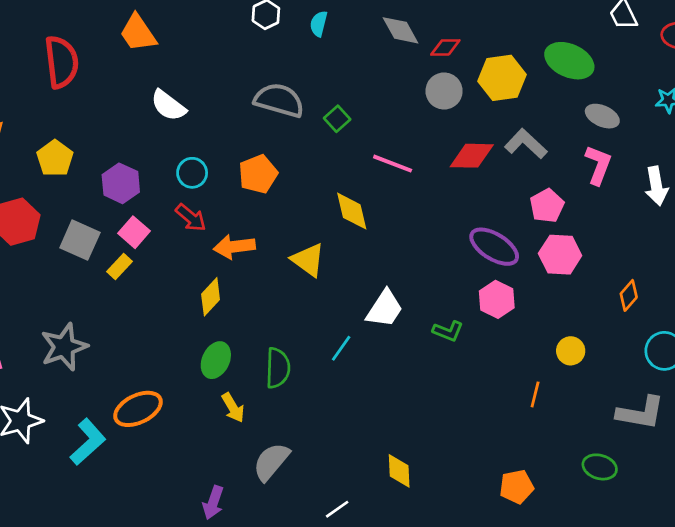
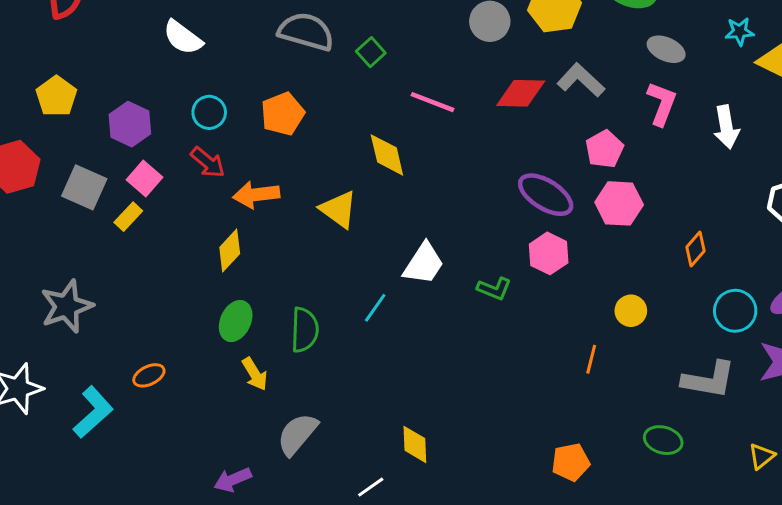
orange ellipse: (138, 409) -> (149, 375), size x0.6
yellow diamond: (399, 471) -> (415, 444), moved
purple arrow: (213, 503) -> (233, 480), turned 48

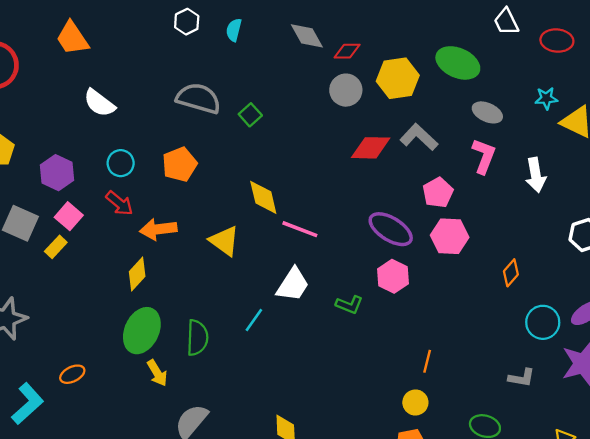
pink line: (432, 102) -> (300, 229), moved
yellow circle: (631, 311) -> (415, 402), moved
green ellipse: (236, 321) -> (142, 331), size x1.4
gray L-shape: (709, 380) -> (522, 378), size x0.6

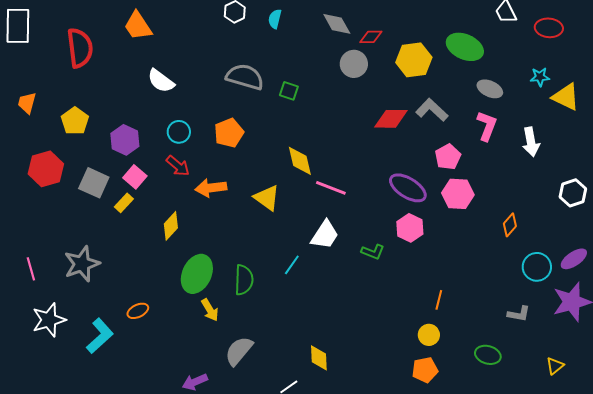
gray circle: (346, 90) -> (354, 64), moved
green square: (250, 115) -> (289, 91), turned -30
yellow diamond: (137, 274) -> (171, 226), moved

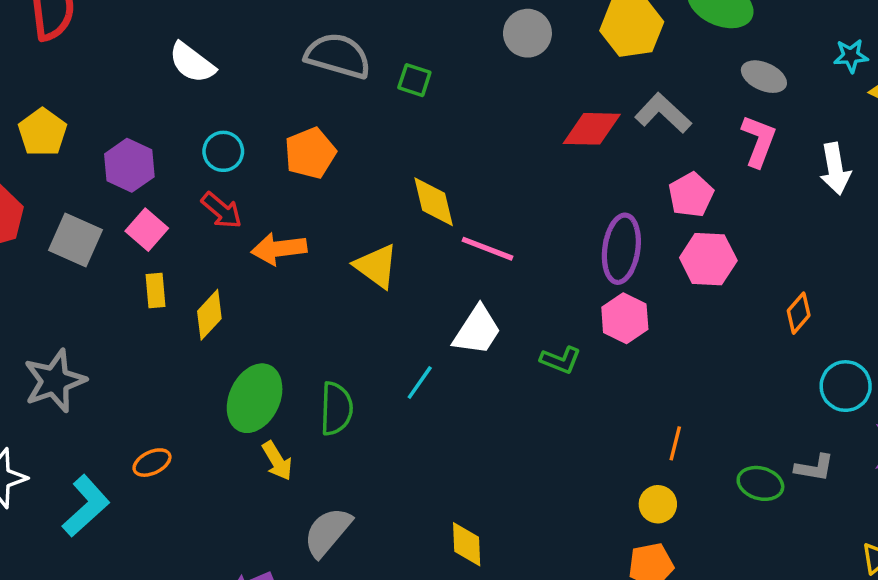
purple ellipse: (408, 188) -> (621, 249), turned 66
yellow rectangle: (124, 203) -> (155, 290), moved, turned -48
green ellipse: (488, 355) -> (760, 483), moved

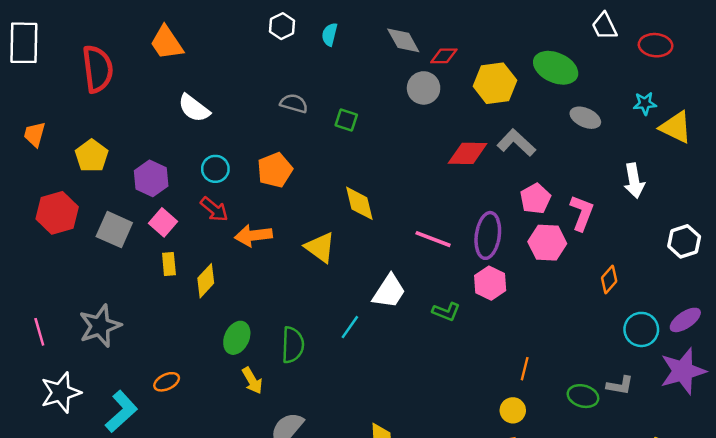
gray semicircle: (338, 56) -> (294, 103), size x0.6
pink L-shape: (759, 141) -> (582, 213), moved
pink line: (488, 249) -> (433, 239), moved
green ellipse: (255, 398) -> (237, 338), size x0.7

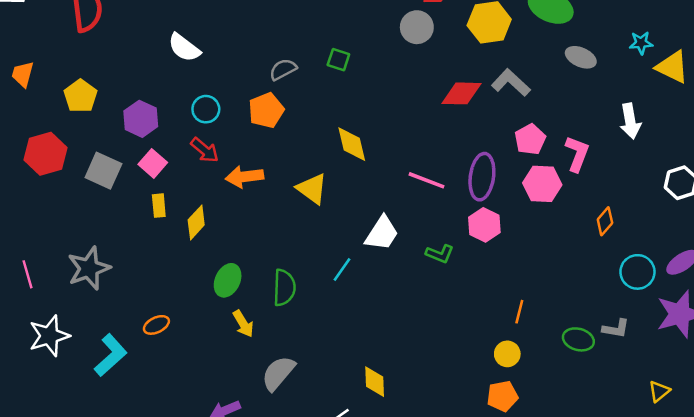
gray semicircle: (294, 103) -> (283, 69), moved, turned -44

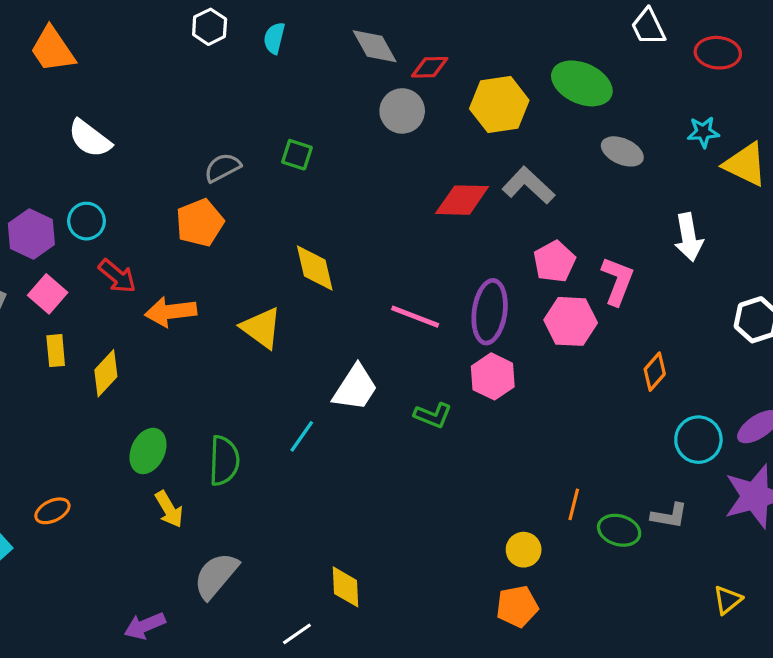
cyan circle: (206, 109) -> (86, 221), moved
orange line: (519, 312) -> (574, 504), moved

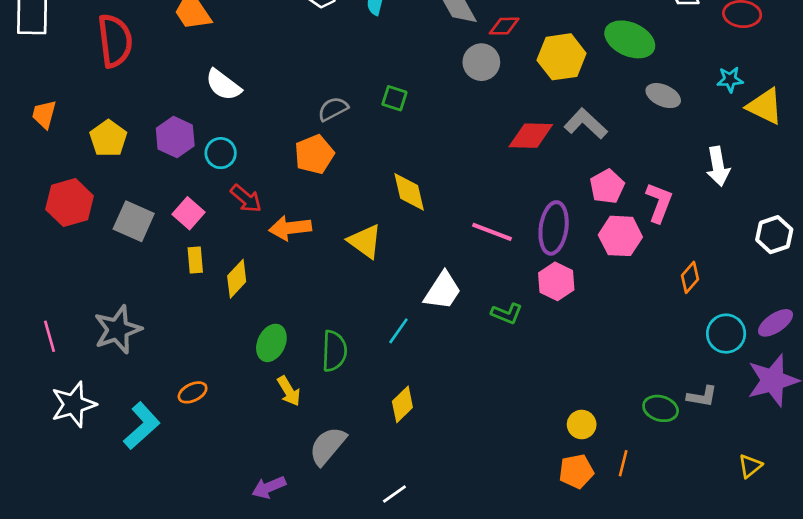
purple hexagon: (31, 234) -> (175, 137), moved
orange line: (574, 504) -> (623, 463), moved
yellow diamond: (345, 587) -> (402, 404), moved, turned 48

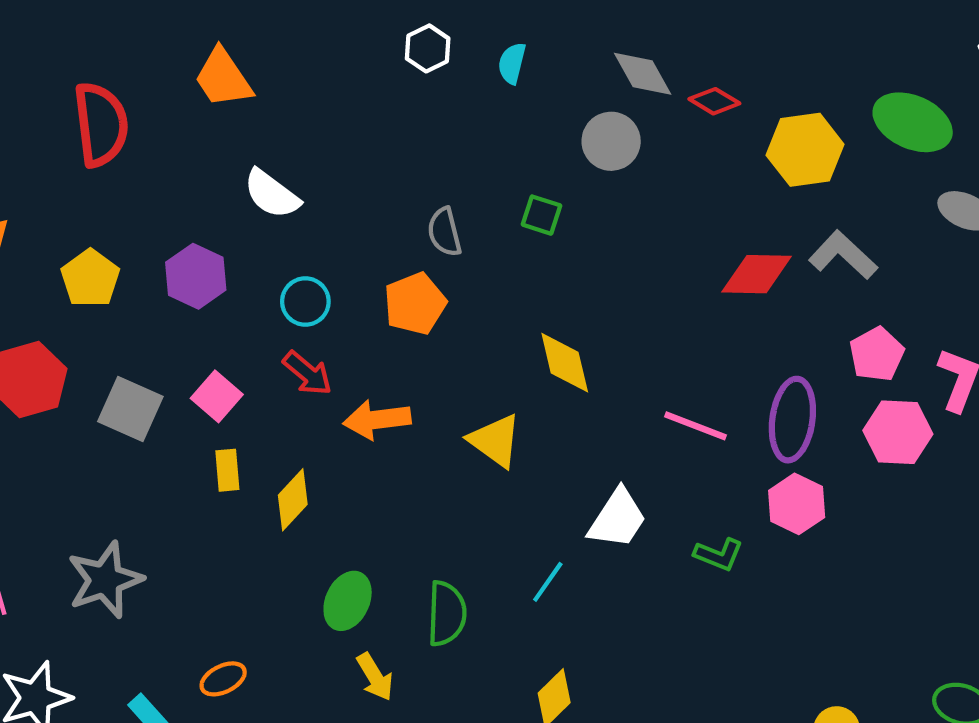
red diamond: (504, 26) -> (714, 101), turned 32
gray circle: (481, 62) -> (611, 141), moved
gray semicircle: (333, 109) -> (445, 232), turned -76
cyan circle: (221, 153) -> (305, 301), moved

